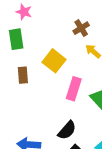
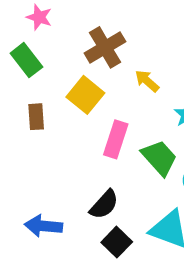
brown cross: (81, 28) -> (105, 47), moved, size x1.5
green rectangle: (16, 39) -> (26, 60), turned -30

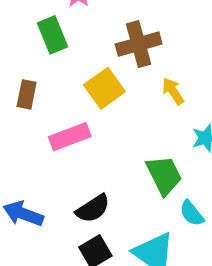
brown rectangle: (36, 117) -> (27, 94), moved
pink rectangle: (116, 139) -> (70, 137), moved, turned 36

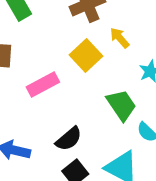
yellow square: (104, 88) -> (86, 56), moved

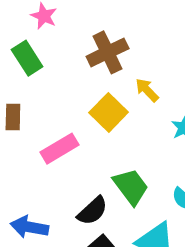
green trapezoid: (121, 105) -> (131, 187), moved

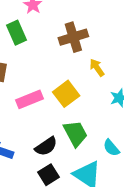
yellow square: (109, 112) -> (66, 94), moved

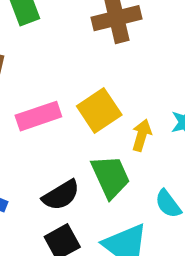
yellow arrow: (97, 68) -> (142, 135), moved, turned 48

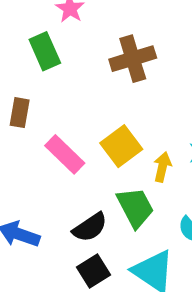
pink rectangle: (38, 116) -> (65, 154), turned 66

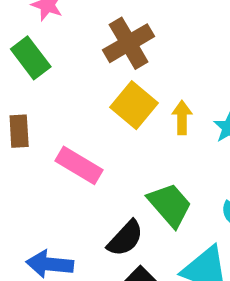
yellow square: (121, 146) -> (134, 105), moved
yellow arrow: (162, 167) -> (182, 118), moved

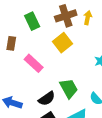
green rectangle: (31, 58) -> (32, 21), moved
yellow arrow: (182, 118) -> (88, 18), moved

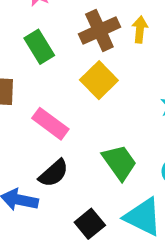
black semicircle: (47, 99) -> (54, 173), moved

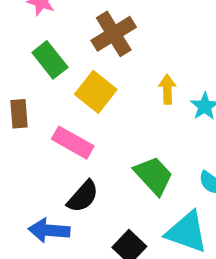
yellow arrow: (140, 29) -> (167, 89), moved
yellow square: (99, 80) -> (96, 92), moved

